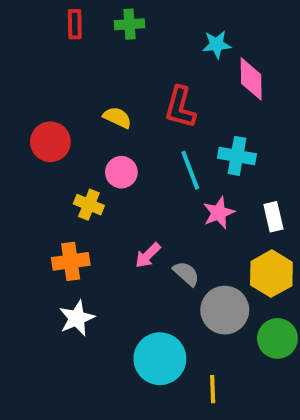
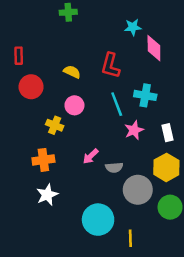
red rectangle: (75, 24) -> (19, 56), moved
green cross: (129, 24) -> (68, 12), moved
gray semicircle: (186, 274) -> (114, 167), turned 133

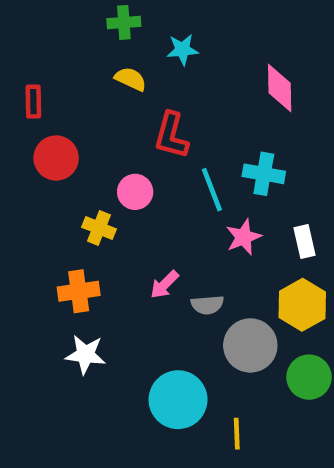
cyan star: (133, 27) -> (183, 50), moved
red L-shape: (110, 66) -> (171, 135), moved
yellow semicircle: (72, 72) -> (131, 79), moved
white star: (47, 195) -> (85, 354), turned 30

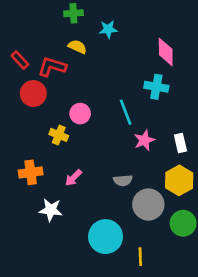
red rectangle: (33, 102) -> (20, 60), turned -42
red L-shape: (171, 135) -> (52, 67), moved, turned 92
cyan cross: (264, 174) -> (156, 87), moved
pink arrow: (164, 284) -> (73, 178), moved
orange cross: (79, 291) -> (31, 172), moved

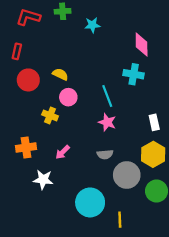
yellow semicircle: (77, 47) -> (60, 74), moved
red rectangle: (20, 60) -> (17, 51), turned 56
red L-shape: (52, 67) -> (28, 17), moved
pink star: (144, 140) -> (107, 122), moved, turned -30

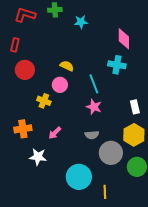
yellow semicircle: (60, 74) -> (67, 66), moved

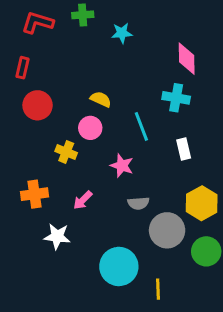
pink star: (94, 107) -> (122, 166), moved
white rectangle: (135, 107) -> (184, 149), moved

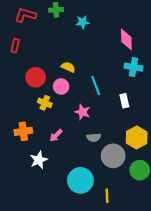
cyan cross: (176, 98) -> (134, 67), moved
red circle: (38, 105) -> (36, 77), moved
white star: (57, 236) -> (39, 160), turned -30

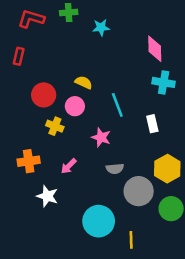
white star: (39, 160) -> (47, 196), turned -30

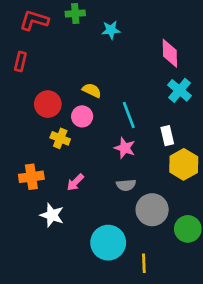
cyan cross: (164, 82) -> (180, 90), turned 30
pink star: (101, 137) -> (125, 148), moved
yellow hexagon: (167, 169) -> (184, 164), moved

